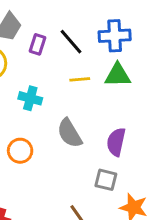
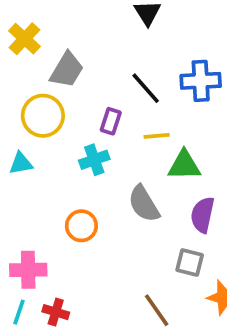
purple rectangle: (38, 44) -> (111, 121), moved
green triangle: (118, 75) -> (184, 165), moved
cyan cross: (30, 98) -> (94, 160), turned -35

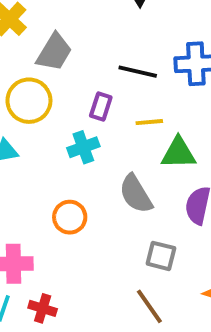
black line: (146, 88) -> (138, 72), turned -36
gray square: (190, 262) -> (161, 256), moved

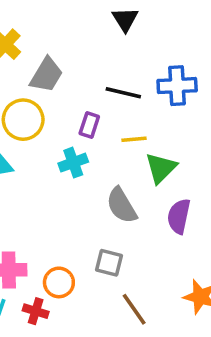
green triangle: (178, 153) -> (161, 168), turned -44
orange circle: (70, 217) -> (59, 282), moved
gray square: (161, 256) -> (109, 263), moved

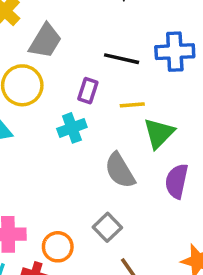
gray square: (109, 263) -> (107, 227), turned 32

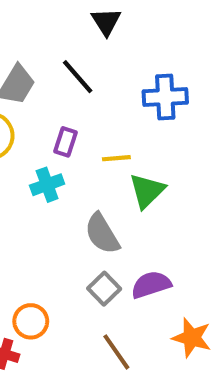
black line: (122, 59) -> (78, 77), moved, turned 36
purple semicircle: (177, 181) -> (151, 285), moved, turned 60
gray square: (107, 227) -> (104, 289), moved

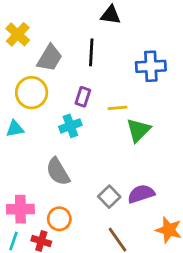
black triangle: (106, 22) -> (111, 15), turned -50
black line: (78, 77) -> (91, 52), turned 44
gray semicircle: (102, 234) -> (58, 172), moved

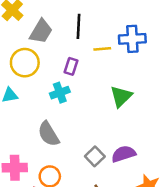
yellow line: (118, 108) -> (102, 49), moved

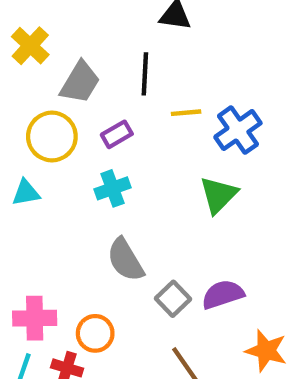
blue cross: (132, 39) -> (238, 130), moved, turned -32
purple rectangle: (71, 66) -> (117, 134), moved, turned 42
gray semicircle: (49, 134) -> (125, 260), moved

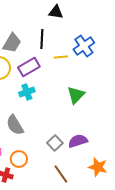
blue cross: (238, 130) -> (84, 46), moved
purple rectangle: (117, 134) -> (29, 67), size x1.5
gray semicircle: (125, 260) -> (15, 125), moved

